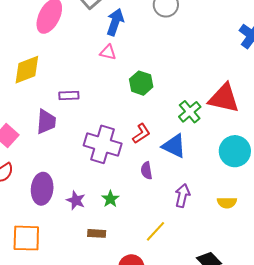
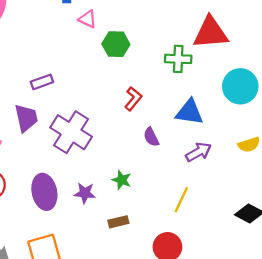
pink triangle: (108, 52) -> (88, 19), moved, turned 30
green cross: (190, 112) -> (178, 59), turned -30
purple cross: (103, 144) -> (71, 132), moved, turned 33
blue triangle: (174, 146) -> (189, 112), moved
purple arrow: (182, 196) -> (199, 152), turned 65

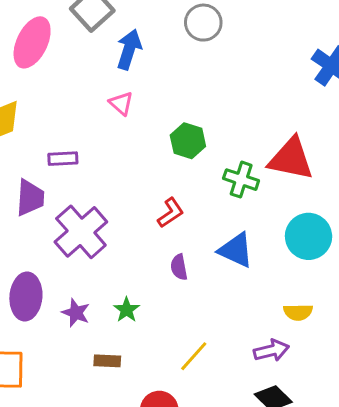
pink triangle: (88, 19) -> (121, 103), moved
green hexagon: (116, 44) -> (188, 141), moved
purple arrow: (199, 152) -> (271, 351), moved

